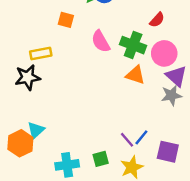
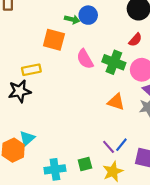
orange square: (66, 20) -> (54, 40), size x1.5
orange triangle: (135, 75) -> (116, 102), moved

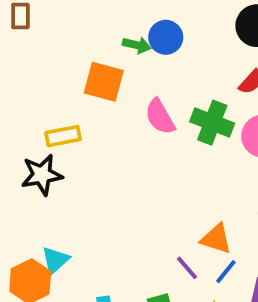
orange triangle: (116, 102) -> (216, 239), moved
purple line: (109, 147) -> (187, 268), moved

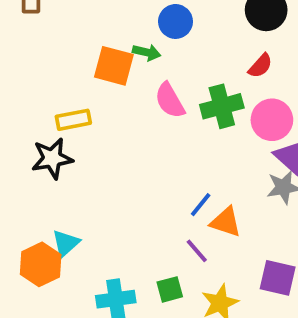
green arrow: (137, 45) -> (147, 52), moved
green cross: (212, 123) -> (222, 106), turned -36
blue line: (226, 272) -> (201, 205), moved

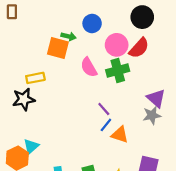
green arrow: (147, 52) -> (69, 36), moved
red semicircle: (260, 66) -> (139, 48), size x1.5
pink circle: (272, 120) -> (117, 45), moved
purple line: (197, 251) -> (104, 109), moved

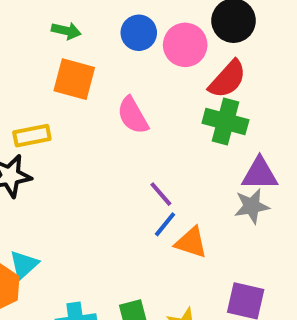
green arrow: (69, 36) -> (66, 31), moved
pink circle: (117, 45) -> (185, 45), moved
green cross: (118, 70) -> (225, 121), moved, turned 30
purple triangle: (156, 98) -> (260, 174), turned -42

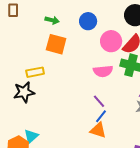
pink circle: (185, 45) -> (111, 41), moved
pink semicircle: (133, 115) -> (103, 71), moved, turned -66
orange triangle: (191, 242) -> (98, 130), moved

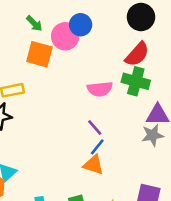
green arrow: (52, 20) -> (34, 23), turned 32
pink circle: (111, 41) -> (65, 36), moved

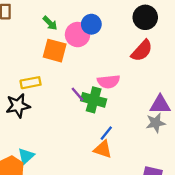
green cross: (136, 81) -> (94, 100), moved
purple line: (95, 128) -> (78, 94), moved

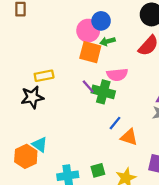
green arrow: (50, 23) -> (108, 41), moved, turned 120
orange square: (55, 51) -> (90, 52), moved
orange triangle: (103, 149) -> (129, 137), moved
cyan triangle: (26, 156) -> (40, 145), turned -42

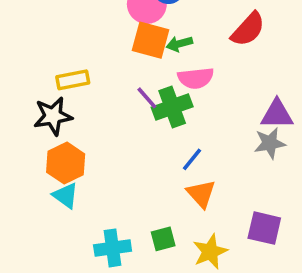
green arrow: (108, 41) -> (179, 44), moved
green cross: (103, 92) -> (172, 107), turned -35
orange triangle: (129, 137) -> (201, 194), moved, turned 30
orange hexagon: (26, 156) -> (66, 163), moved

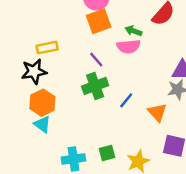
orange square: (150, 40) -> (99, 21), turned -35
green arrow: (179, 44) -> (133, 31), moved, turned 35
green cross: (172, 107) -> (95, 86), moved
orange triangle: (201, 194) -> (157, 112), moved

